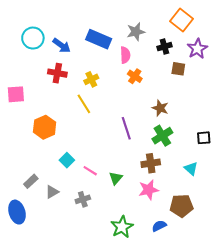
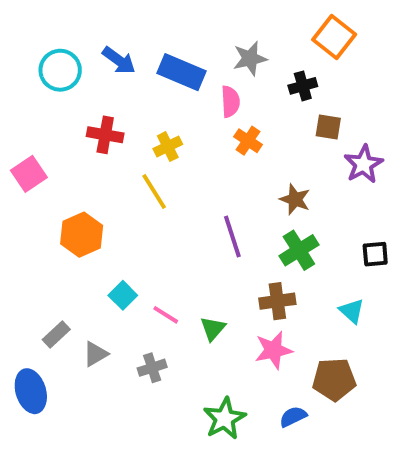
blue arrow: (62, 45) -> (119, 60), moved
purple star: (197, 49) -> (363, 164), moved
pink square: (16, 94) -> (29, 174), turned -30

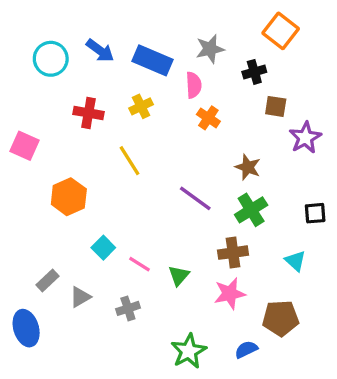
yellow cross: (168, 147) -> (141, 106), moved
pink square: (29, 174) -> (24, 146), turned -32
purple line: (232, 237) -> (195, 198), turned -36

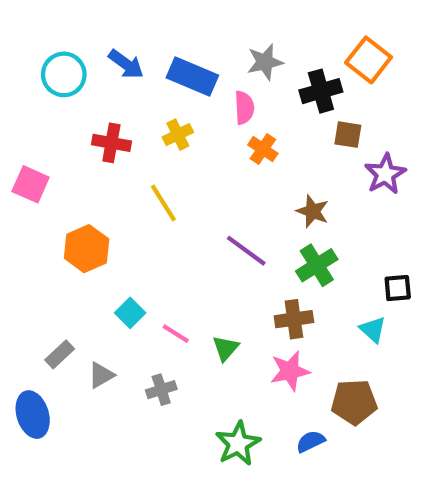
orange square: (281, 31) -> (369, 60), moved
black cross: (254, 72) -> (321, 91), size x1.4
black square: (315, 213) -> (398, 288), moved

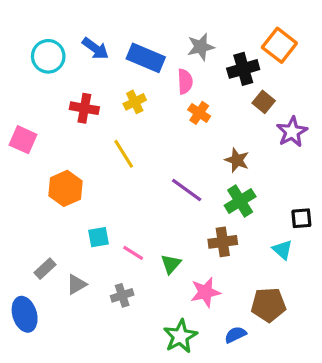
brown square: (348, 135) -> (264, 102), turned 30
cyan square: (130, 313) -> (99, 237), turned 35
pink star: (290, 371) -> (205, 292), moved

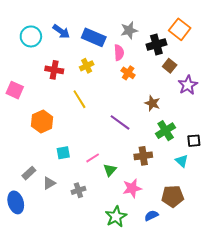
green cross: (240, 201) -> (166, 131), moved
pink line: (133, 253) -> (93, 158), moved, turned -64

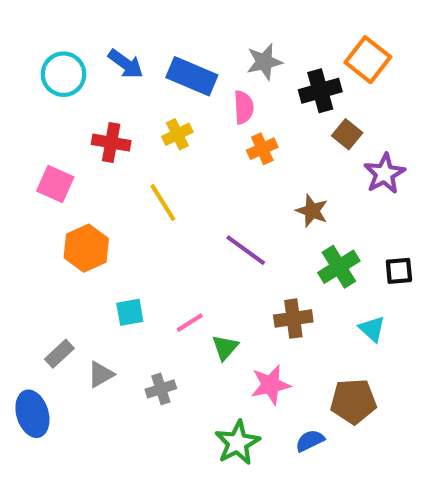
orange cross: (128, 73) -> (262, 149), turned 32
pink square: (15, 90) -> (55, 184), moved
black square: (194, 141) -> (399, 271), moved

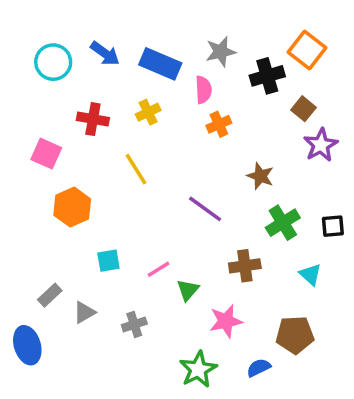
brown square: (347, 134) -> (303, 109), moved

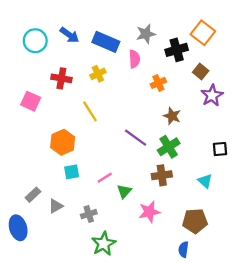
orange cross: (219, 124) -> (158, 83), moved
orange hexagon: (72, 207) -> (63, 142), moved
green cross: (283, 223) -> (169, 147), moved
blue semicircle: (259, 368) -> (183, 249), moved, turned -56
green star: (198, 369) -> (104, 244), moved

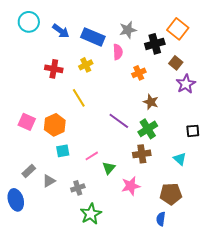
cyan circle: (35, 41) -> (29, 22), moved
pink square: (31, 101) -> (27, 122), moved

